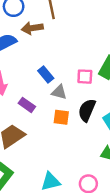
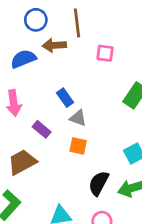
pink square: (85, 77) -> (105, 53), moved
black semicircle: (87, 110) -> (99, 183), moved

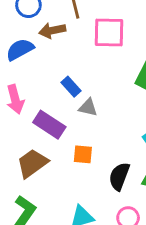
pink square: (105, 53) -> (109, 32), size x1.6
purple rectangle: (42, 129) -> (49, 125), size x1.5
orange square: (78, 146) -> (83, 154), moved

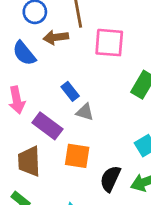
blue semicircle: (20, 50) -> (24, 53), turned -104
orange square: (83, 154) -> (77, 156), size x1.4
brown trapezoid: (32, 163) -> (29, 161), turned -60

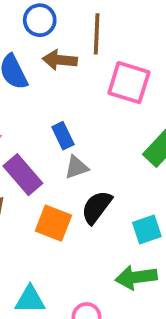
gray triangle: (85, 112) -> (76, 167), turned -48
black semicircle: (110, 179) -> (97, 207), moved

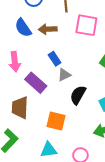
brown arrow: (60, 60) -> (48, 29), moved
orange square: (53, 223) -> (56, 121), moved

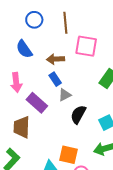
brown arrow: (48, 29) -> (56, 59), moved
orange square: (56, 121) -> (69, 155), moved

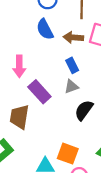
blue semicircle: (24, 49) -> (45, 29), moved
brown arrow: (56, 59) -> (73, 37), moved
blue rectangle: (55, 79) -> (72, 65), moved

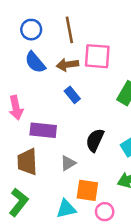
gray triangle: (71, 87) -> (68, 163), moved
purple rectangle: (39, 92) -> (43, 130), turned -30

